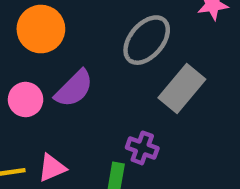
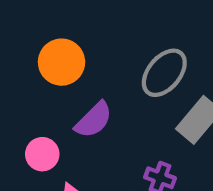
pink circle: (26, 99) -> (42, 154), moved

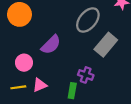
orange circle: (62, 62) -> (19, 14), moved

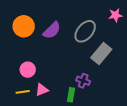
purple semicircle: (51, 45) -> (52, 30), moved

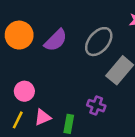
yellow line: (23, 92) -> (18, 120), turned -56
green rectangle: (71, 95) -> (69, 124), moved

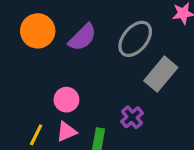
pink circle: (24, 91) -> (66, 100), moved
purple cross: (96, 106) -> (132, 117), turned 30

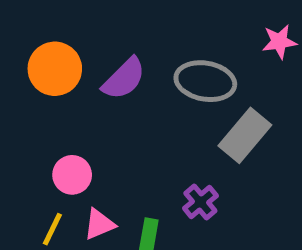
gray ellipse: (135, 39) -> (205, 81), turned 60
pink circle: (66, 100) -> (72, 175), moved

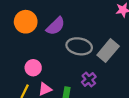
gray ellipse: (205, 81) -> (79, 46), moved

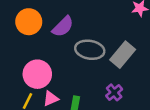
pink circle: (33, 68) -> (37, 74), size x1.5
purple cross: (89, 80) -> (114, 92), moved

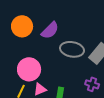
purple cross: (114, 92) -> (92, 84), turned -32

